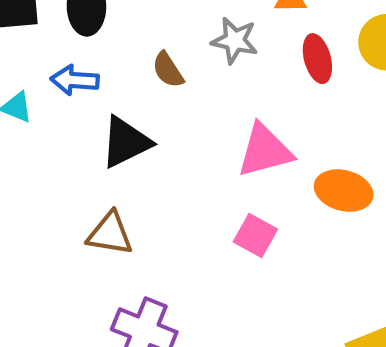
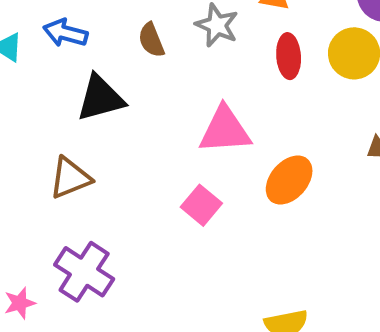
orange ellipse: (344, 191) -> (289, 180), turned -75
brown triangle: (110, 234) -> (70, 178), turned -42

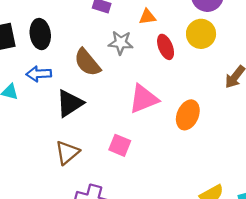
brown semicircle: (151, 40) -> (87, 62), size x1.5
pink square: (201, 205) -> (120, 145), moved

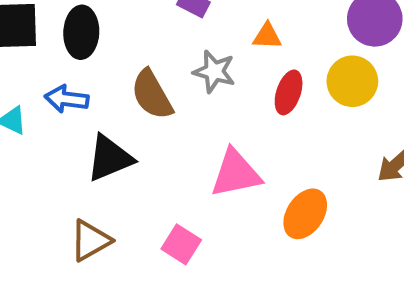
red ellipse: (166, 47) -> (289, 92), turned 30

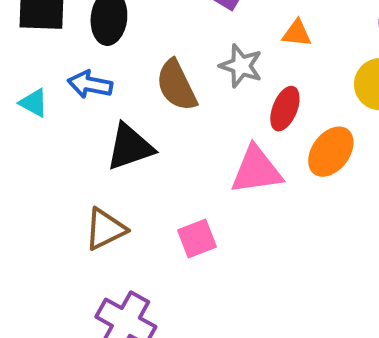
red ellipse: (289, 92) -> (285, 109), moved
orange ellipse: (305, 214) -> (331, 152), moved
pink square: (181, 244) -> (197, 239), turned 33

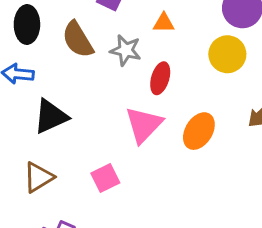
brown semicircle: (177, 85) -> (78, 40), moved
orange ellipse: (331, 152) -> (199, 131), moved
pink triangle: (256, 170) -> (144, 125), turned -33

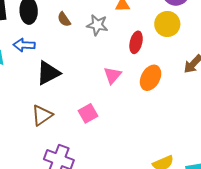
brown semicircle: (78, 40) -> (64, 19), size x0.6
red ellipse: (160, 78) -> (136, 42), moved
pink triangle: (144, 125) -> (112, 75), size x0.7

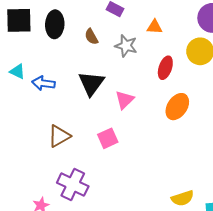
blue arrow: (24, 45) -> (43, 83), moved
black triangle: (48, 73) -> (91, 83), moved, turned -32
pink triangle: (112, 75) -> (125, 100), moved

